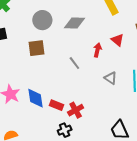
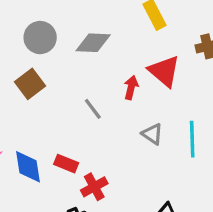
red triangle: (117, 40) -> (164, 71), size x1.5
brown square: (36, 48) -> (30, 84), turned -30
red rectangle: (57, 105) -> (66, 164), moved

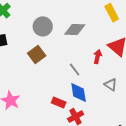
blue diamond: (28, 167) -> (79, 93), moved

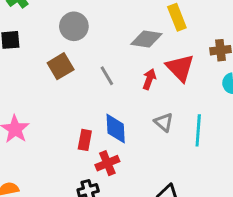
gray diamond: (75, 30) -> (146, 39), moved
gray line: (75, 70) -> (107, 76), moved
red rectangle: (59, 103) -> (85, 140), turned 72

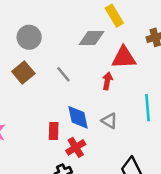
red triangle: (180, 68) -> (124, 58), turned -40
red arrow: (149, 79) -> (107, 81), moved
gray triangle: (164, 122) -> (109, 121), moved

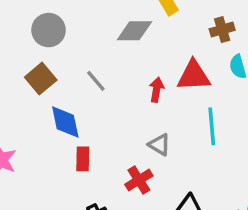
red triangle: (124, 58) -> (194, 76), moved
blue diamond: (78, 117) -> (65, 122), moved
red cross: (76, 147) -> (139, 180), moved

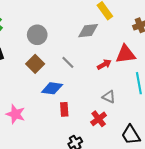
red arrow: (156, 90) -> (104, 64), turned 56
blue diamond: (65, 122) -> (52, 88), turned -65

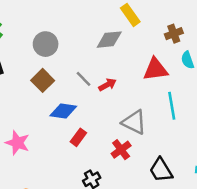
red arrow: (104, 64) -> (107, 85), moved
gray triangle: (109, 97) -> (134, 122), size x1.5
red rectangle: (64, 109) -> (78, 137), turned 40

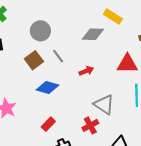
yellow rectangle: (130, 15) -> (113, 17), turned -30
gray line: (84, 79) -> (58, 56), moved
red rectangle: (78, 137) -> (48, 124), moved

